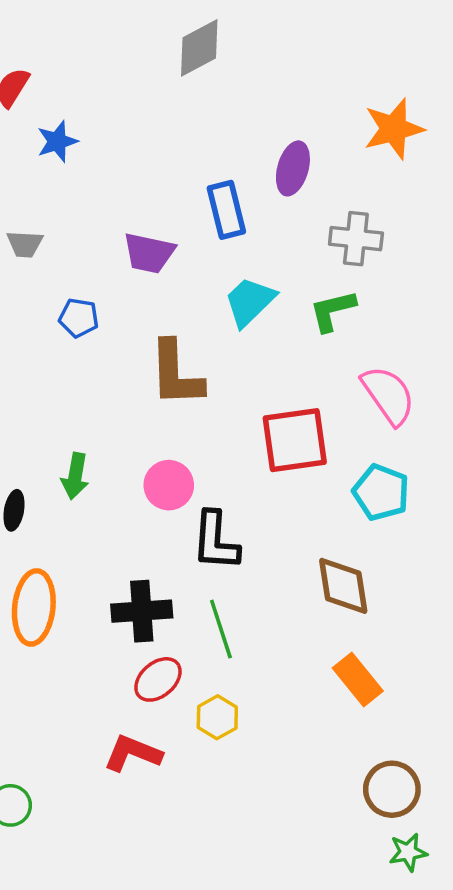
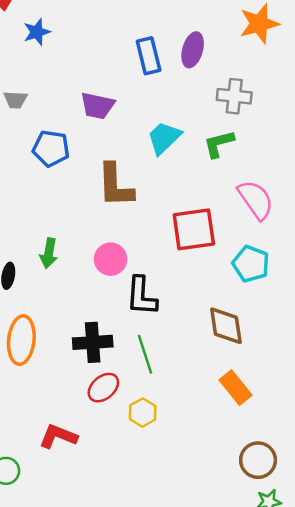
blue rectangle: (226, 210) -> (149, 56), moved
blue pentagon: (79, 318) -> (51, 149), size x1.4
red L-shape: (133, 753) -> (58, 436), moved

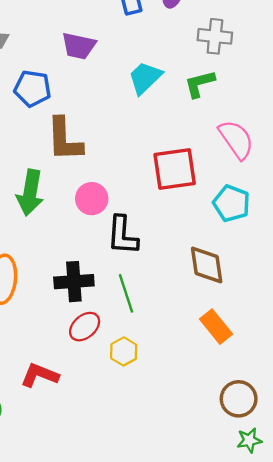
brown L-shape: (115, 185) -> (64, 139), moved
green arrow: (49, 253) -> (30, 193), size x1.5

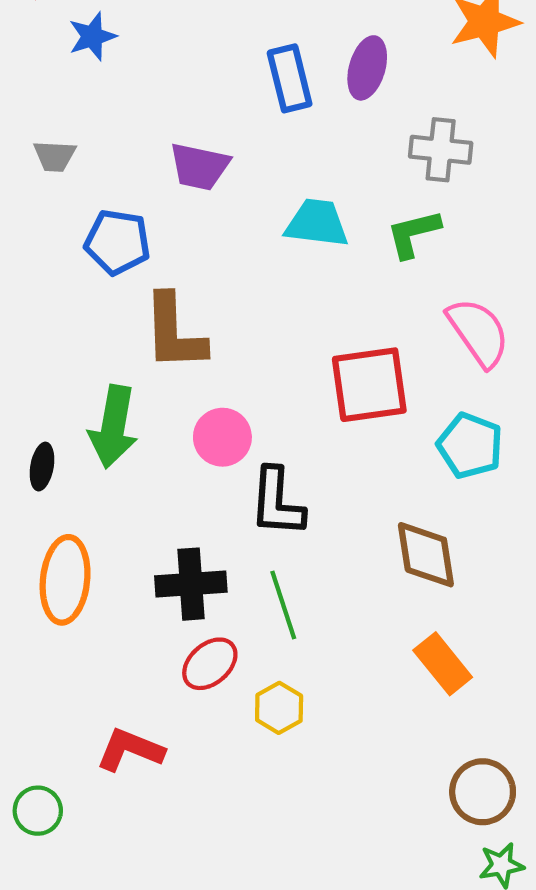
cyan trapezoid: (145, 78) -> (317, 223), turned 51

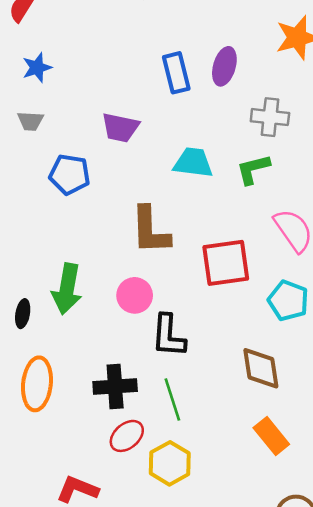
blue star: (92, 36) -> (37, 68), moved
brown L-shape: (174, 332) -> (150, 230), moved
yellow hexagon: (279, 708) -> (170, 463), size x1.4

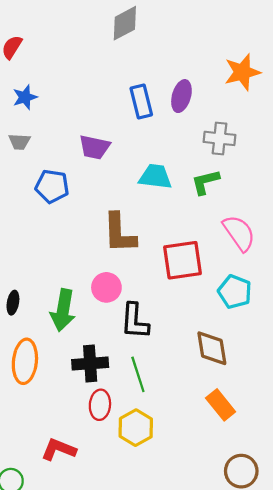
green arrow: (67, 289) -> (63, 310), moved
red ellipse: (127, 436) -> (100, 405), turned -44

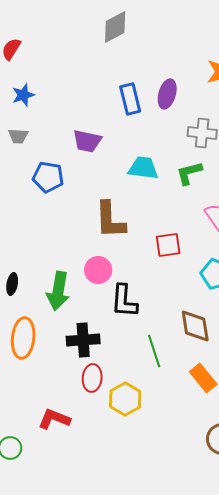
red square: (183, 260) -> (168, 245), size x0.7
green line: (138, 374) -> (154, 351), moved

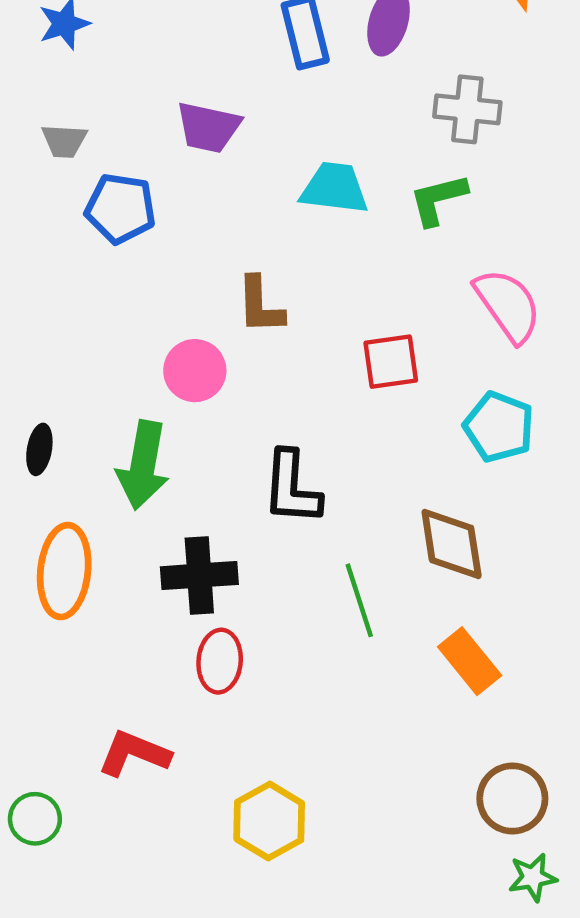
gray trapezoid: (18, 136) -> (64, 141), moved
brown L-shape: (110, 220) -> (260, 305), size x0.7
pink circle: (98, 270) -> (195, 371), moved
yellow hexagon: (125, 399) -> (269, 821), moved

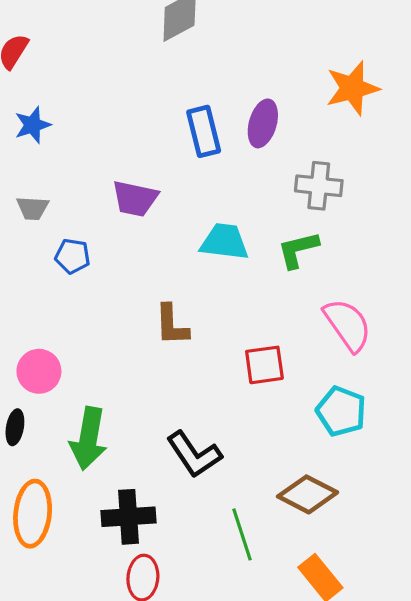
blue pentagon: (120, 208) -> (73, 256), size x0.7
pink circle: (195, 371) -> (39, 371), moved
black L-shape: (292, 488) -> (194, 454), turned -38
brown diamond: (452, 544) -> (308, 494), turned -54

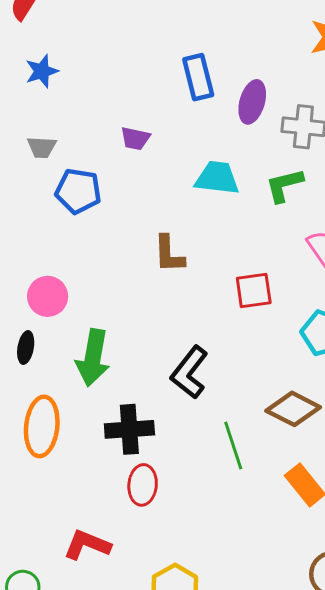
purple ellipse: (263, 123) -> (252, 102), moved
purple trapezoid: (135, 199) -> (135, 138), size x0.7
blue pentagon: (73, 256) -> (78, 191), size x1.4
black L-shape: (194, 454) -> (189, 372), turned 72

